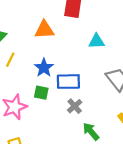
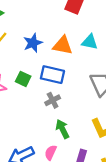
orange triangle: (44, 30) -> (63, 45), moved
blue star: (44, 68) -> (33, 43), moved

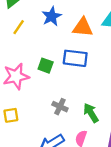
blue star: (33, 43) -> (52, 16), moved
gray cross: (53, 100) -> (60, 107), moved, turned -32

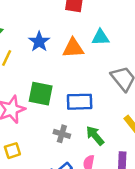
blue rectangle: (75, 58) -> (80, 102), moved
green square: (46, 66) -> (41, 94), size x1.5

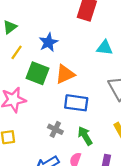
orange triangle: (73, 48) -> (65, 74), moved, turned -30
green square: (41, 94) -> (38, 73), moved

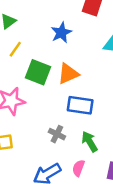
blue star: (48, 42) -> (61, 33), moved

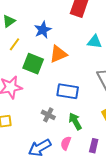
blue star: (61, 33) -> (43, 30), moved
orange triangle: (68, 74) -> (58, 54), moved

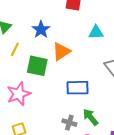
gray cross: (48, 115) -> (69, 123), moved

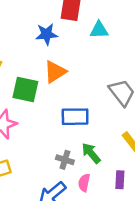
blue star: (41, 30) -> (47, 34), moved, turned 30
cyan triangle: (96, 32) -> (99, 30), moved

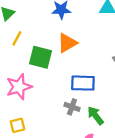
gray cross: (65, 160) -> (72, 107), moved

